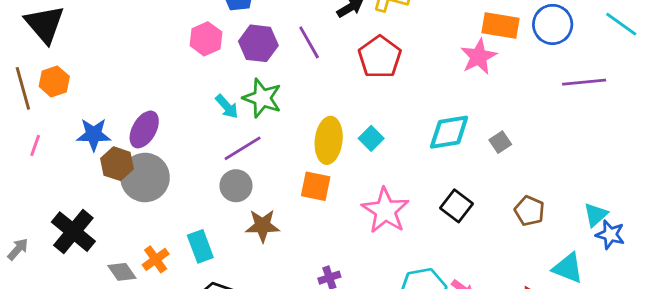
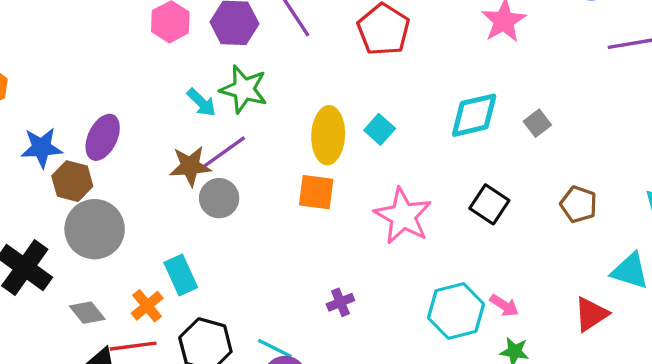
gray circle: (145, 177) -> (95, 229), moved
brown star: (263, 226) -> (190, 166), moved
orange cross: (156, 259) -> (147, 306), moved

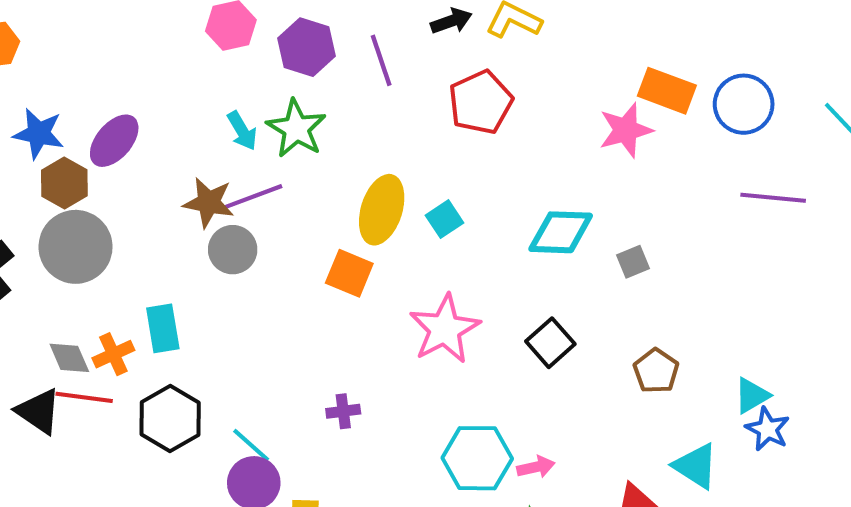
pink arrow: (504, 305) -> (536, 467), turned -60
gray diamond: (87, 313) -> (69, 358), moved

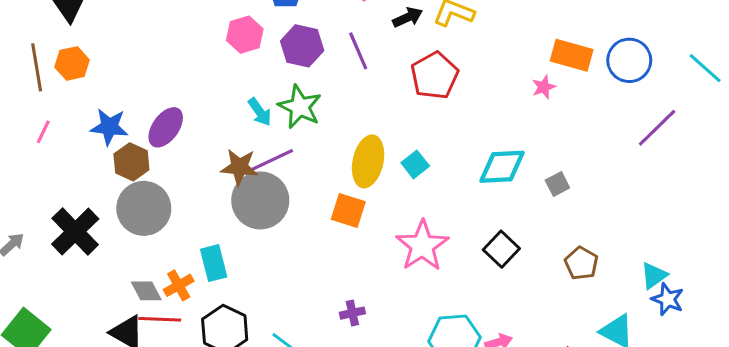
pink star: (626, 130) -> (544, 87), size x0.6
purple line: (773, 198) -> (657, 128), turned -45
gray circle: (233, 250) -> (260, 200), size x1.6

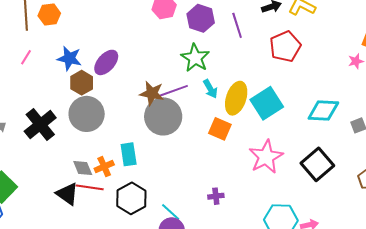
cyan arrow: (260, 112) -> (210, 89), moved
cyan square: (415, 164) -> (267, 103), size x1.8
black square: (501, 249) -> (317, 164), size x1.4

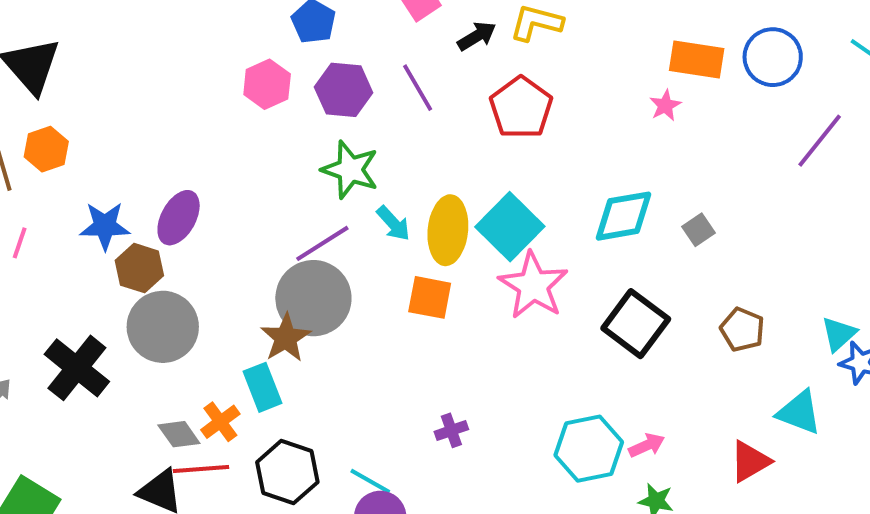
brown star: (152, 93) -> (286, 338), moved, turned -30
pink star: (266, 157) -> (533, 285), moved

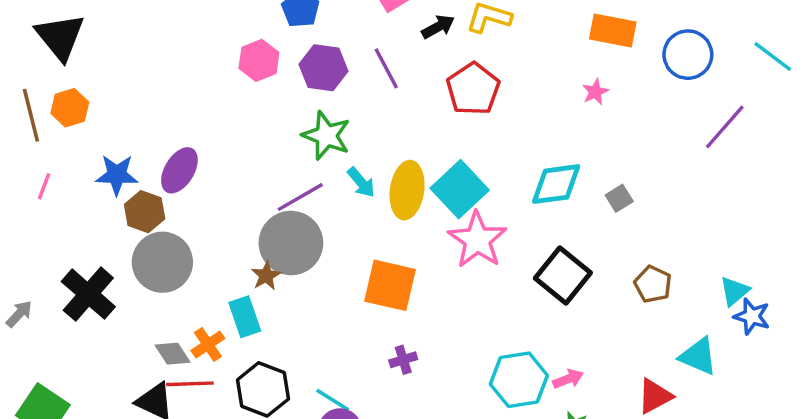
orange rectangle: (697, 59) -> (613, 30), moved
orange square: (430, 297) -> (390, 285), moved, size x1.4
brown star: (286, 338) -> (266, 276), size x0.7

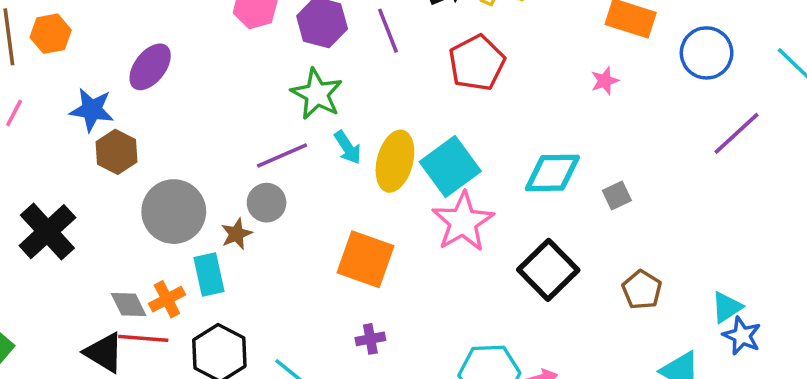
purple ellipse: (179, 170) -> (150, 67), moved
gray circle: (291, 243) -> (267, 203), size x0.6
gray circle: (162, 262) -> (174, 212), moved

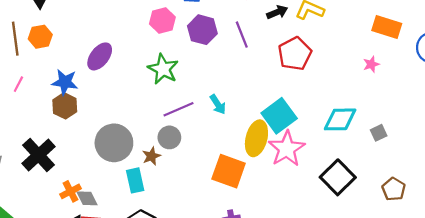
green star: (317, 94) -> (163, 69), moved
brown hexagon: (117, 152) -> (65, 106), moved
yellow ellipse: (395, 161) -> (256, 138), moved
orange cross: (167, 299) -> (71, 191), moved

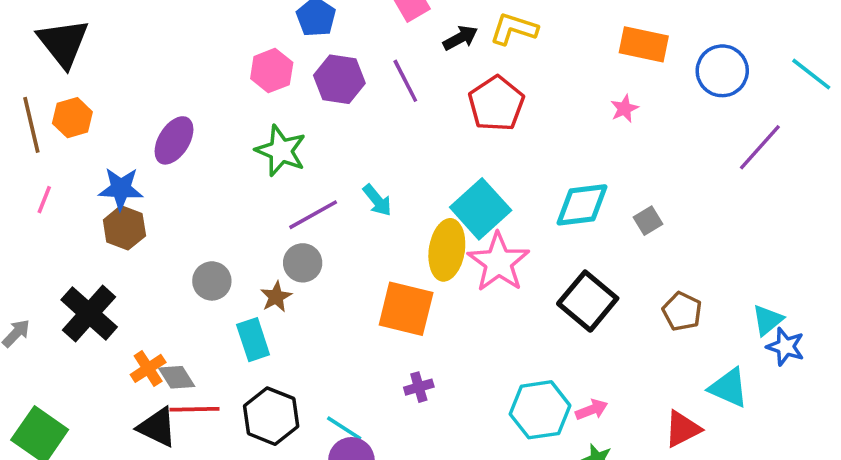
gray circle: (114, 143) -> (212, 281), size x0.6

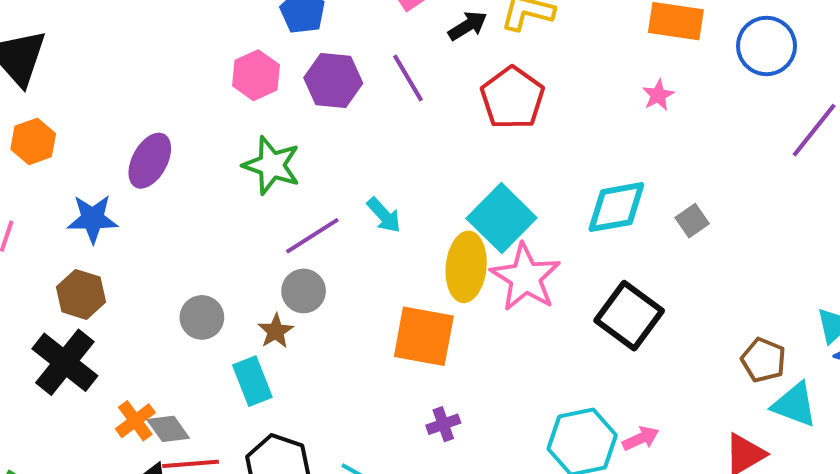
brown hexagon: (124, 228) -> (81, 294), moved
brown pentagon: (682, 311) -> (763, 360), moved

